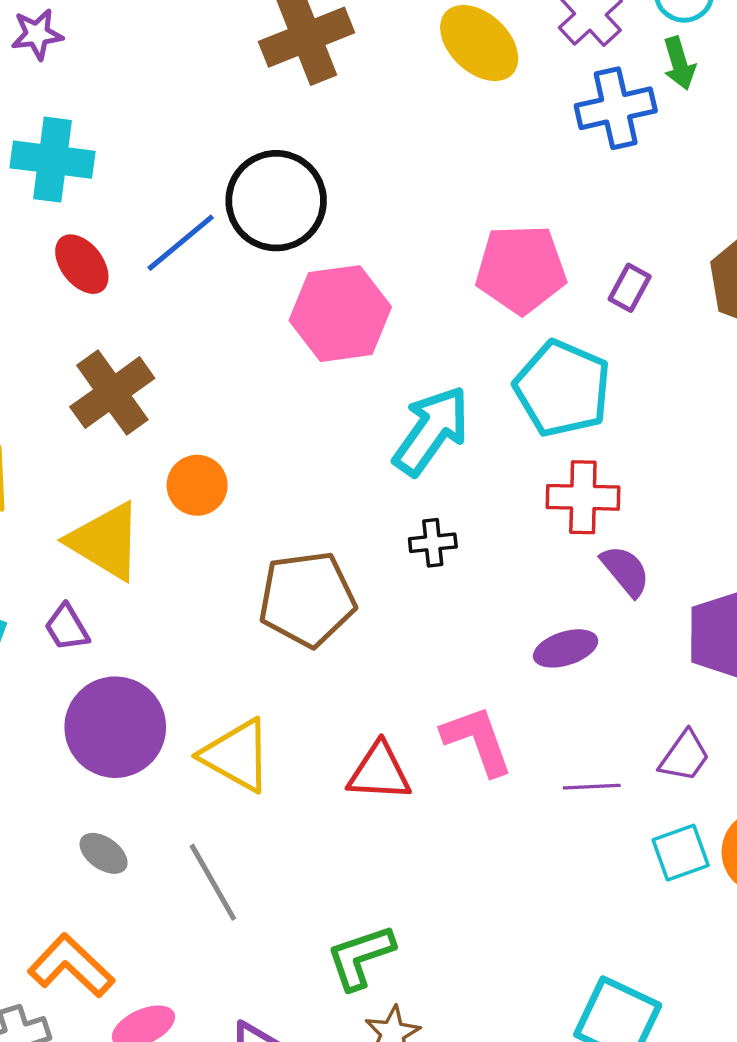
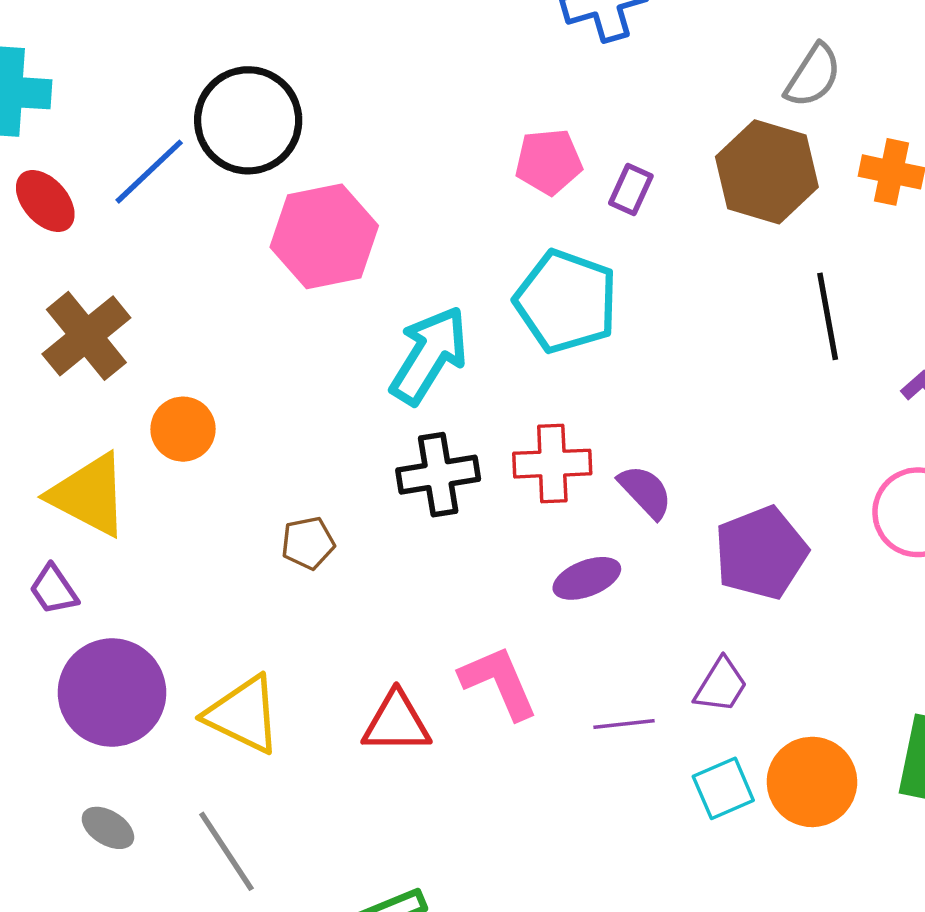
pink pentagon: (521, 269) -> (549, 162), moved, size x0.7
red cross: (583, 497) -> (552, 464), moved
black cross: (433, 543) -> (438, 475), size x1.6
brown pentagon: (307, 599) -> (308, 543), size x0.5

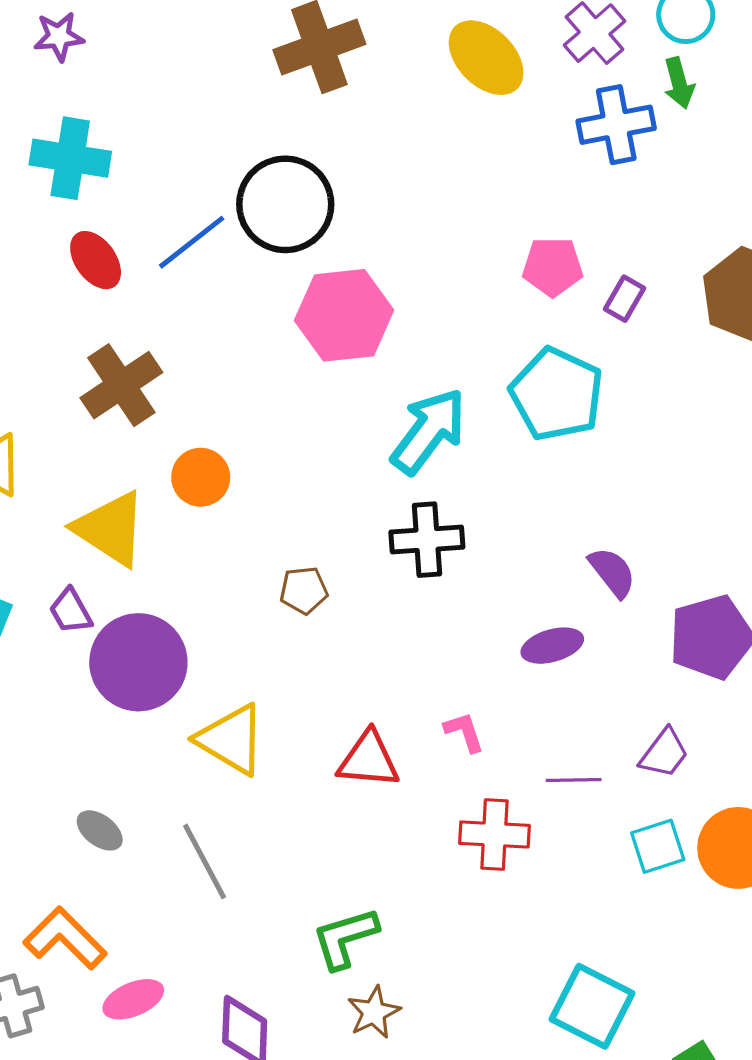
red cross: (552, 464) -> (494, 834), moved
pink L-shape: (499, 682) -> (464, 732), size x0.6
purple circle: (112, 693) -> (138, 662), moved

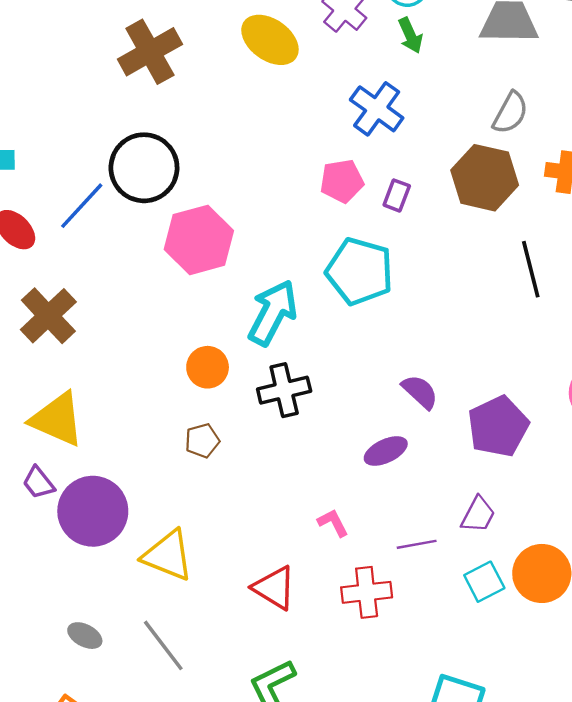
blue cross: (616, 125) -> (377, 109), moved, turned -34
orange circle: (201, 477) -> (208, 367), moved
red triangle: (369, 760) -> (274, 588), moved, turned 36

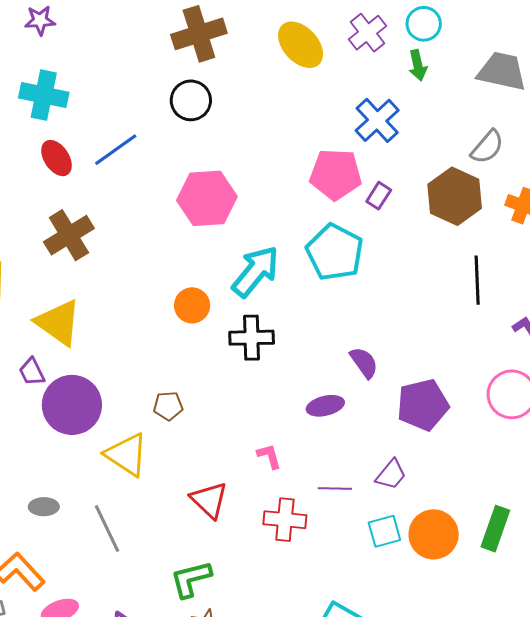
black circle: (144, 168) -> (191, 100), moved, size x0.7
pink pentagon: (342, 181) -> (336, 174), size x1.4
brown pentagon: (202, 441) -> (168, 406), moved
gray ellipse: (85, 636) -> (44, 507), turned -40

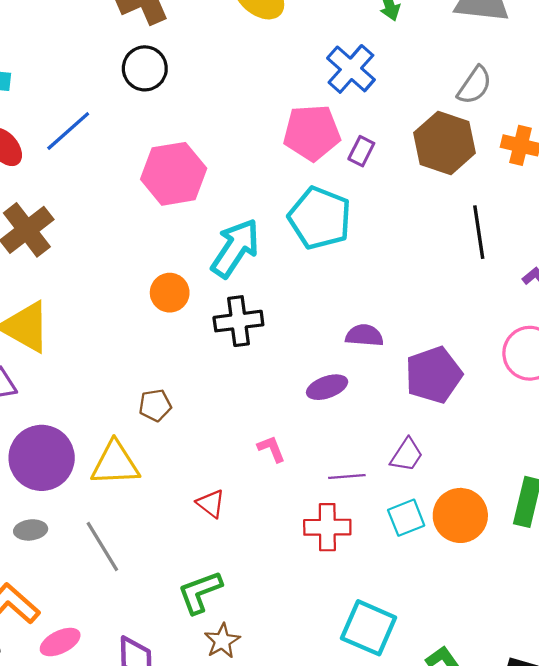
purple semicircle: (364, 363) -> (364, 335), turned -44
purple circle: (72, 405) -> (42, 458), moved
yellow triangle: (127, 455) -> (115, 463), turned -30
red triangle: (209, 500) -> (211, 504), size x0.7
red cross: (285, 520) -> (327, 527), moved

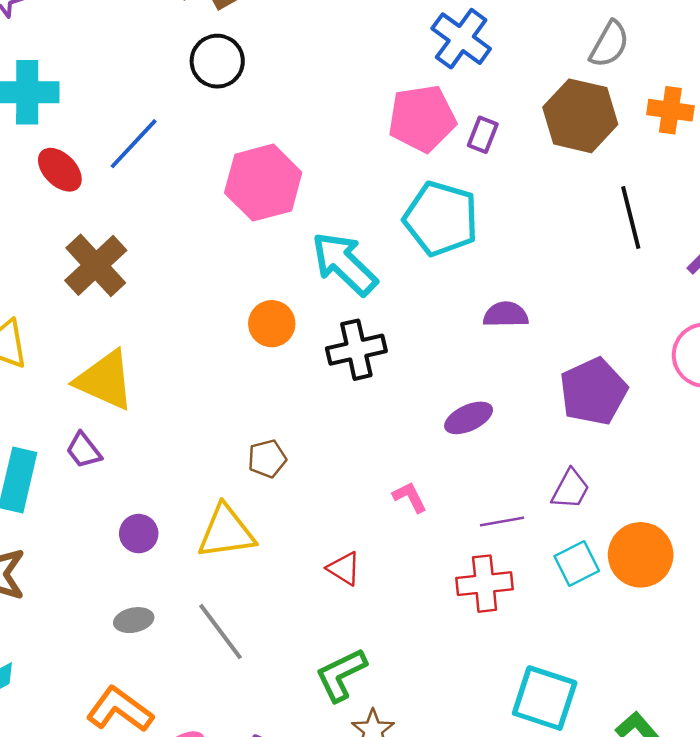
cyan arrow: (235, 248) -> (344, 264), turned -74
purple semicircle: (364, 335) -> (506, 315), moved
purple circle: (42, 458) -> (139, 534), size x0.5

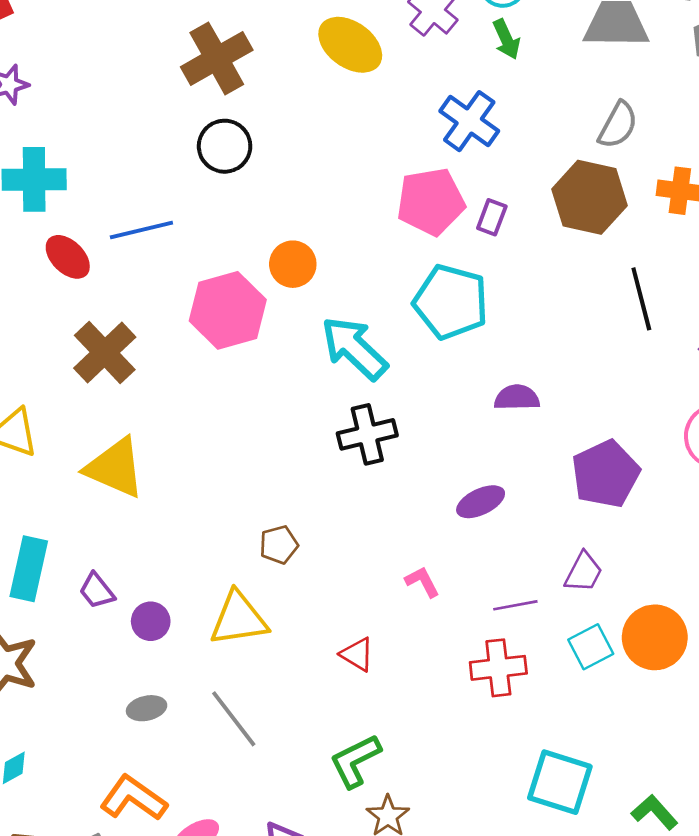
blue line: (134, 144) -> (141, 230), turned 34
pink hexagon: (263, 183) -> (228, 310), moved
orange circle: (272, 324) -> (293, 264), moved
purple trapezoid: (84, 450) -> (97, 591), moved

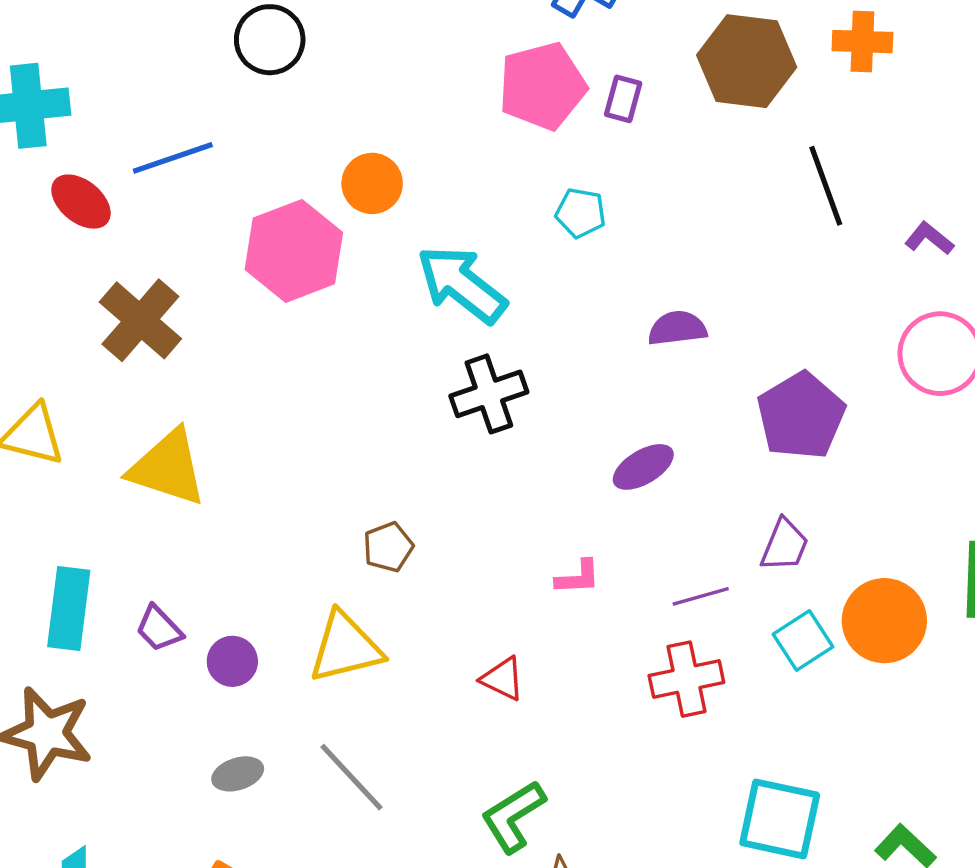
cyan pentagon: (451, 302) -> (581, 213), size x0.5
pink L-shape: (422, 582) -> (578, 577), turned 120

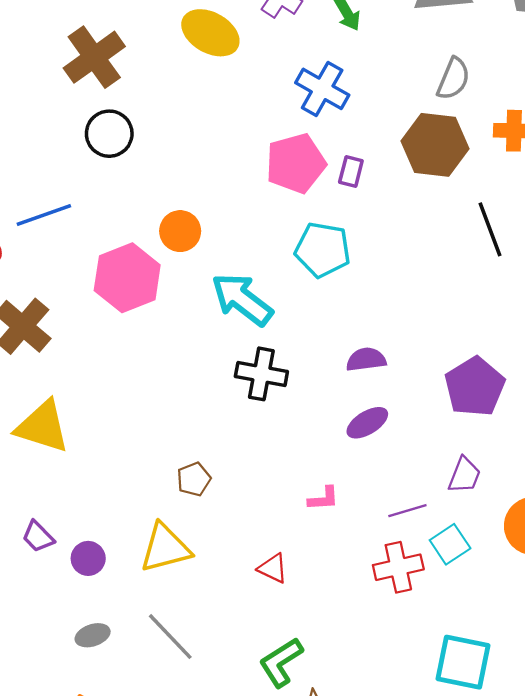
cyan pentagon: (581, 213) -> (323, 250), size x1.6
purple semicircle: (677, 328) -> (366, 359), moved
black cross: (489, 394) -> (261, 374), turned 30
cyan square: (803, 641) -> (450, 544), moved

